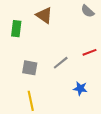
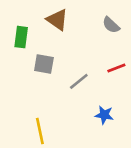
gray semicircle: (88, 11) -> (111, 25), moved
gray square: (30, 68) -> (44, 64), moved

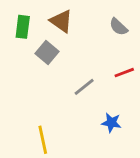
green rectangle: (21, 37) -> (23, 27), moved
gray square: (44, 64) -> (47, 53), moved, turned 30

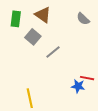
red line: (124, 73) -> (87, 78), moved, turned 32
gray line: (84, 87) -> (53, 52), moved

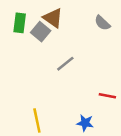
gray square: (33, 37) -> (41, 32), moved
blue star: (78, 86) -> (85, 123), moved

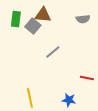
brown triangle: (53, 18) -> (43, 15), turned -30
gray semicircle: (102, 23) -> (83, 19), turned -48

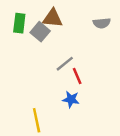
red line: (87, 78) -> (77, 76), moved, turned 56
blue star: (69, 100) -> (71, 99), moved

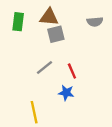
gray square: (40, 32) -> (56, 34), moved, turned 36
gray line: (65, 64) -> (44, 68), moved

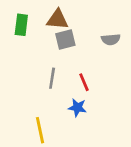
gray semicircle: (95, 22) -> (111, 39), moved
gray line: (44, 68) -> (52, 78), turned -42

